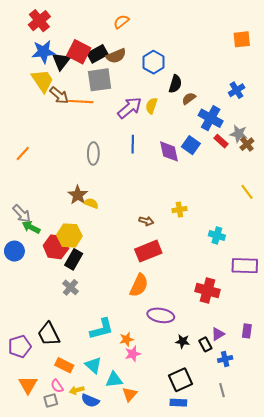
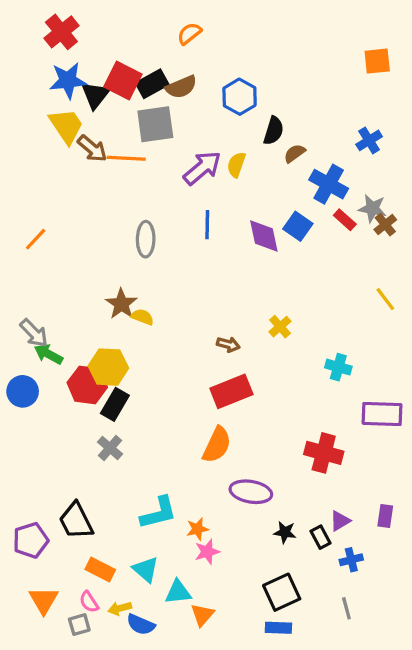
yellow cross: (179, 210) -> (280, 327), turned -32

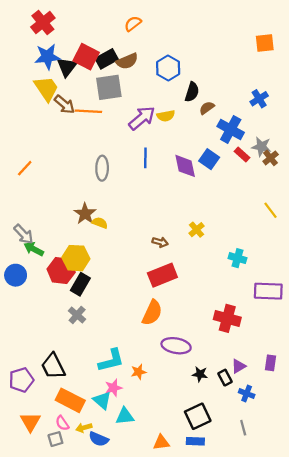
yellow semicircle: (236, 165) -> (166, 116), turned -120
pink star: (207, 552) -> (113, 388), moved
blue cross: (351, 560) -> (247, 394), turned 35
orange rectangle: (100, 569) -> (70, 400), size x1.4
orange triangle: (202, 615) -> (161, 442), moved, turned 42

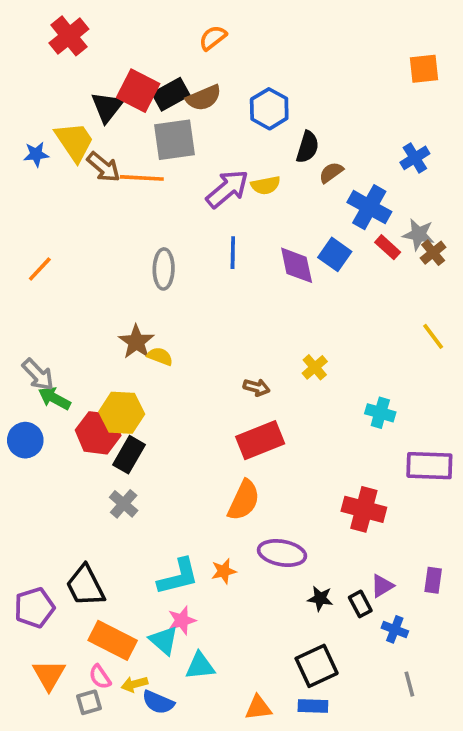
blue star: (47, 57) -> (36, 154), moved, size x0.6
orange star: (138, 372) -> (224, 571), moved
gray line: (243, 428) -> (409, 684), moved

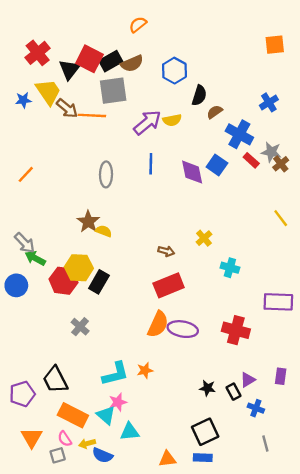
red cross: (69, 36) -> (38, 53), moved
cyan cross: (380, 413) -> (230, 268), moved
black rectangle: (129, 455) -> (99, 282), moved
purple ellipse: (282, 553) -> (183, 329), moved

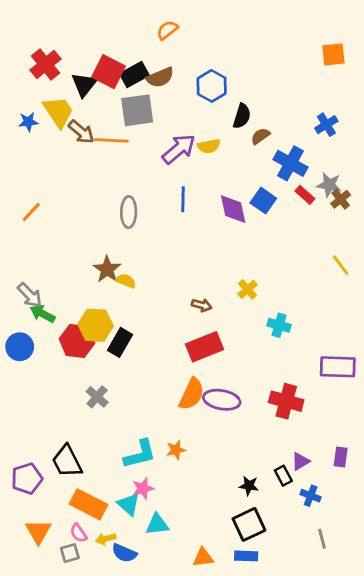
black star: (207, 388) -> (249, 486), moved

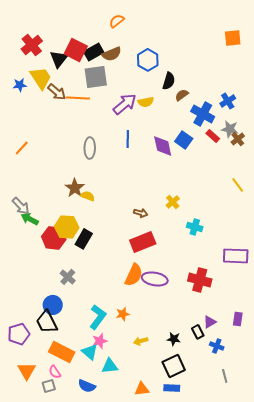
blue cross: (326, 125) -> (228, 101), moved
blue circle: (20, 347) -> (53, 305), moved
cyan L-shape: (140, 454) -> (98, 317), turned -40
yellow arrow: (106, 539) -> (141, 341), moved

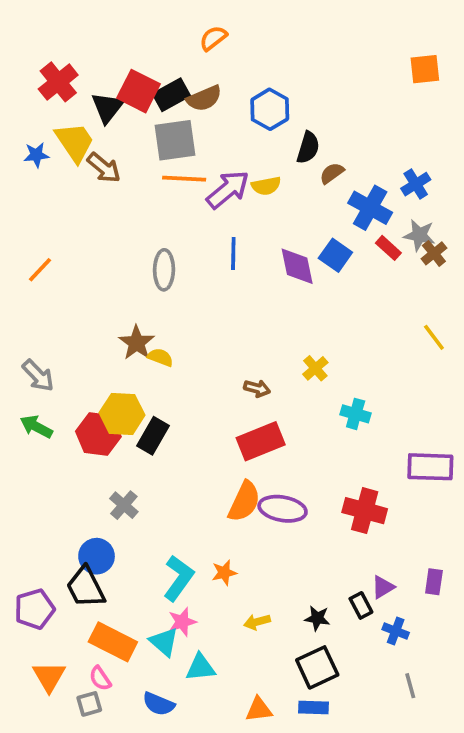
orange line: (78, 98) -> (184, 179), moved
green arrow: (30, 219) -> (36, 427), moved

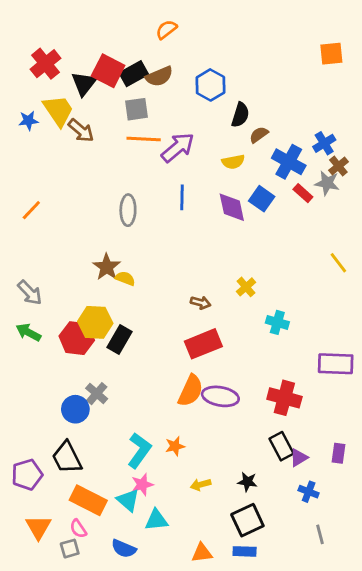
gray square: (175, 140) -> (137, 109), size x0.7
yellow semicircle: (266, 186) -> (233, 162), moved
brown cross: (434, 253) -> (338, 166), moved
blue circle: (97, 556) -> (75, 409), moved
black rectangle: (361, 605) -> (282, 446), moved, size x1.4

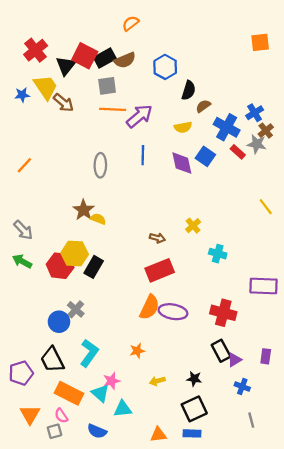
cyan L-shape: (139, 450) -> (89, 353), moved

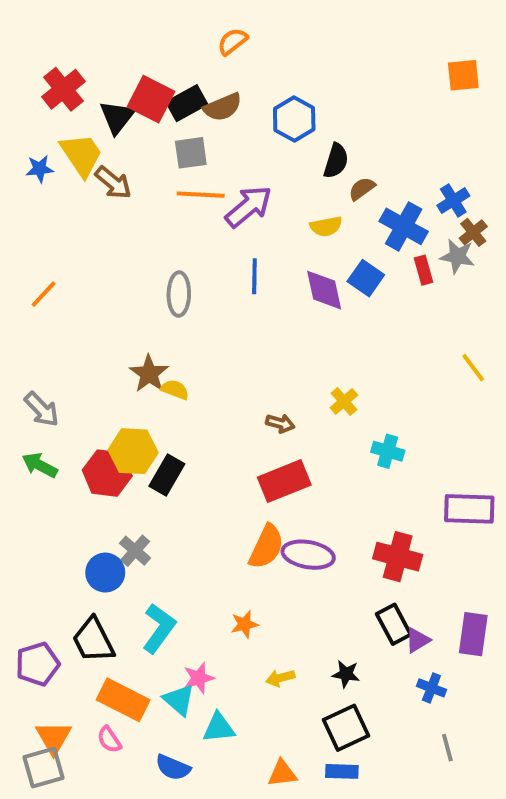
red rectangle: (238, 152) -> (424, 270), turned 32
purple rectangle: (266, 356) -> (473, 634), size x1.5
gray square: (55, 431) -> (44, 767), moved, size x1.5

